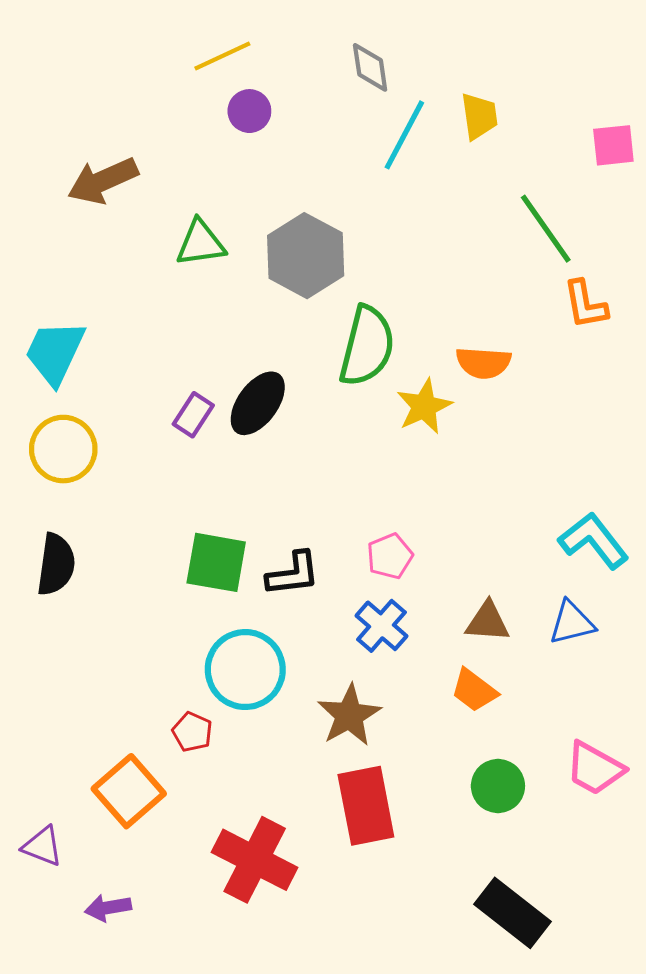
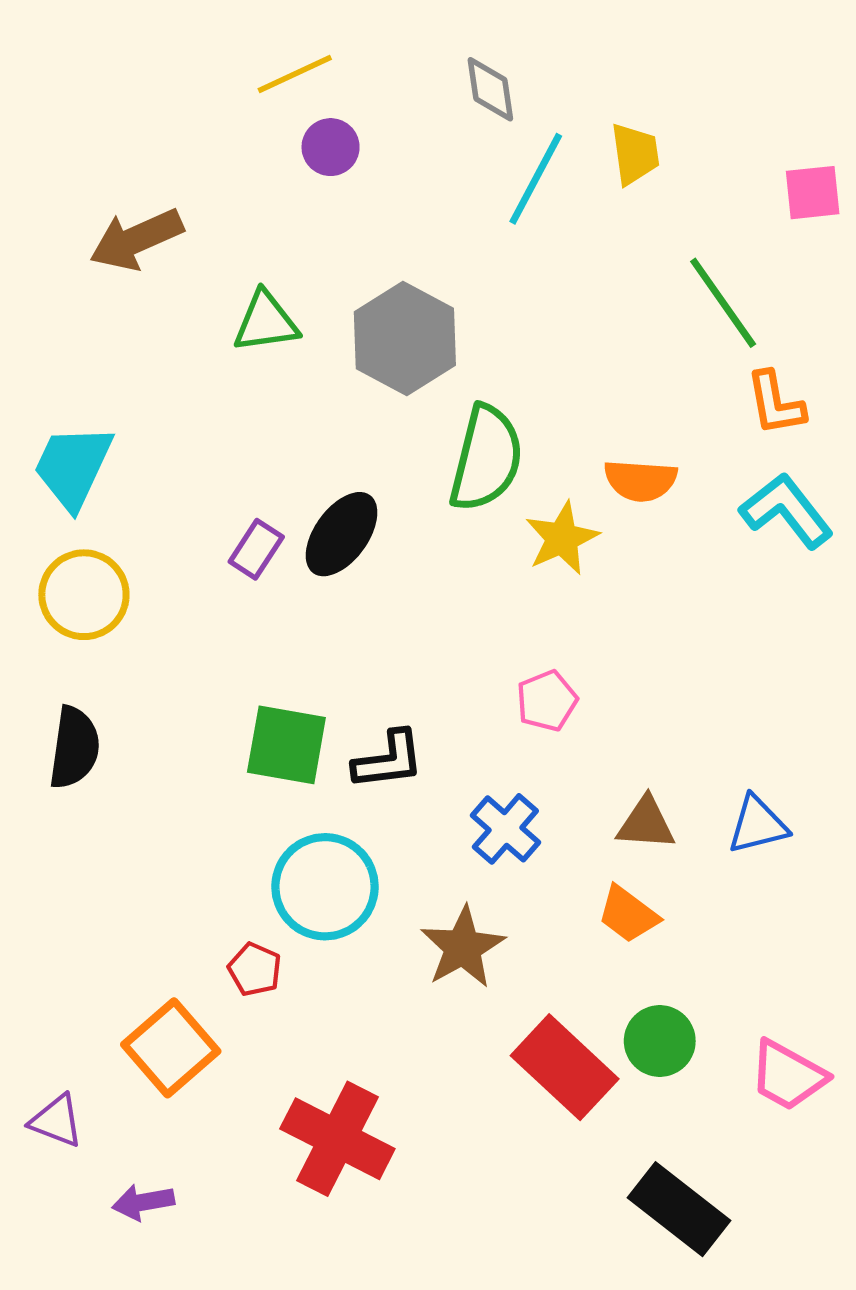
cyan L-shape: (594, 541) -> (786, 511), moved
pink pentagon: (390, 556) -> (547, 701), moved
pink trapezoid: (595, 768) -> (788, 1075), moved
red rectangle: (366, 806) -> (565, 1067), moved, turned -36

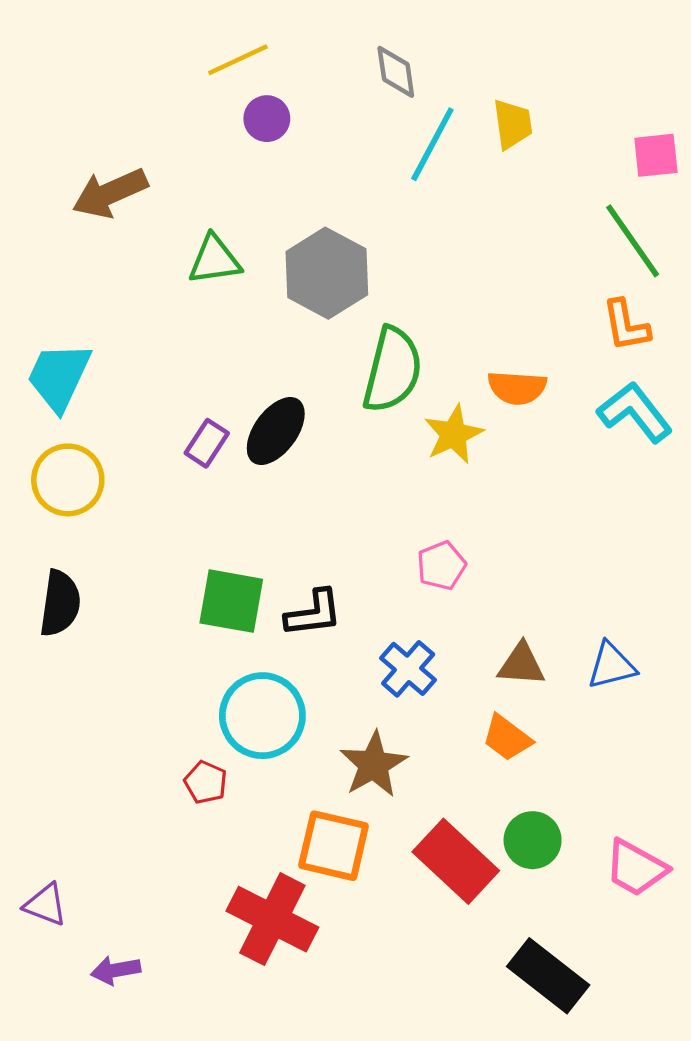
green line: (723, 303) -> (633, 241), moved
orange square: (171, 1048) -> (334, 846), moved, turned -36

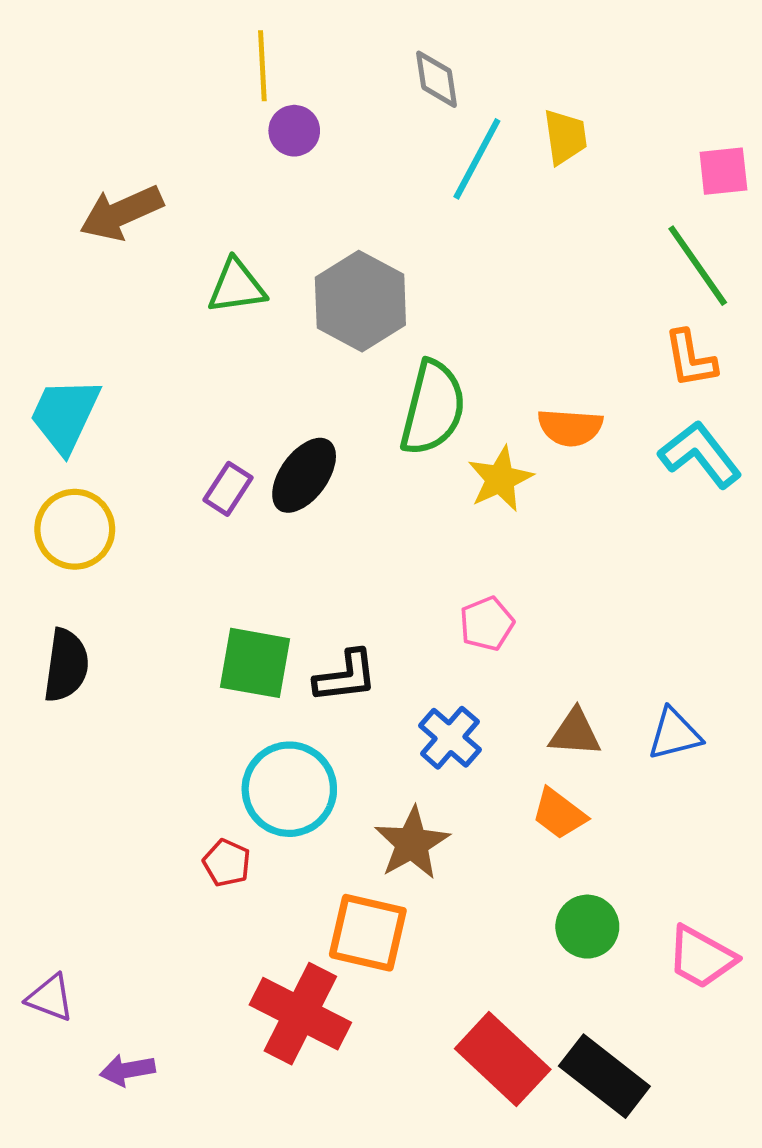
yellow line: (238, 60) -> (262, 66), turned -68
red rectangle: (456, 861) -> (503, 1059), moved

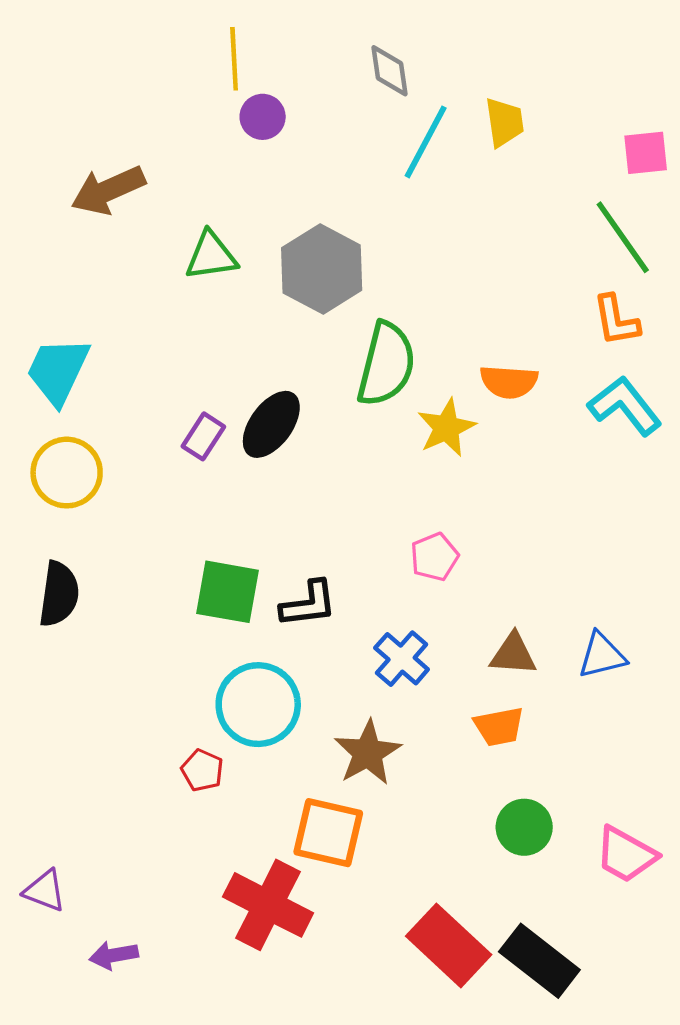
orange trapezoid: (559, 814) -> (499, 726), turned -48

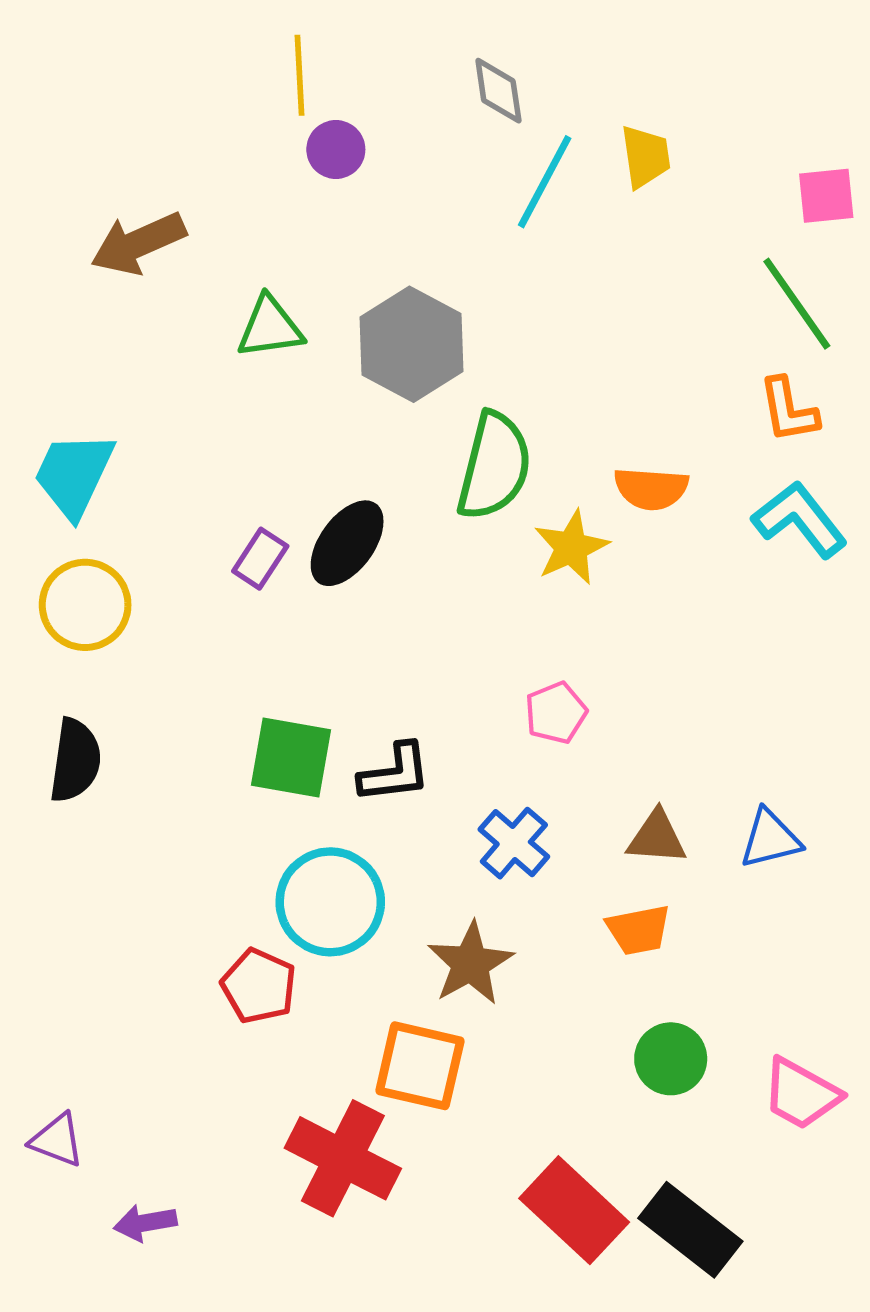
red pentagon: (202, 770) -> (259, 986), size x1.4

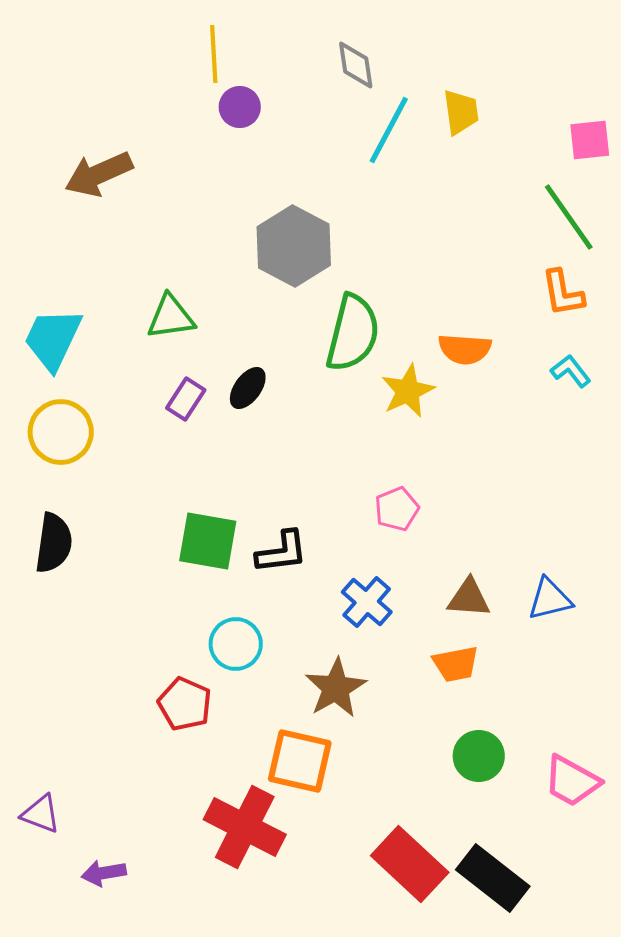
green triangle: (270, 327) -> (171, 317), moved
cyan L-shape: (800, 519) -> (571, 371), size x0.6
black ellipse: (347, 543) -> (248, 388), size x0.7
cyan circle: (330, 902) -> (236, 644), size x0.7

